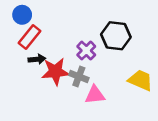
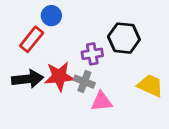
blue circle: (22, 15) -> (51, 16), moved
purple cross: (86, 51) -> (92, 54), turned 36
black arrow: (37, 59) -> (28, 79), moved, size x1.6

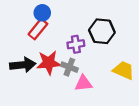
red rectangle: (32, 39) -> (38, 29), moved

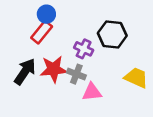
purple cross: (76, 44) -> (84, 49), turned 35
black arrow: (23, 65) -> (25, 72), turned -50

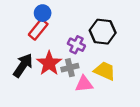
red star: (54, 69) -> (49, 63), turned -30
gray cross: (76, 74) -> (70, 68), turned -35
yellow trapezoid: (136, 78) -> (105, 71), moved

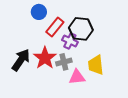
red rectangle: (38, 29) -> (55, 27), moved
black hexagon: (103, 32) -> (81, 29), moved
yellow trapezoid: (105, 71) -> (96, 65), turned -120

